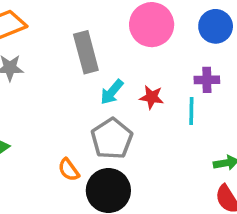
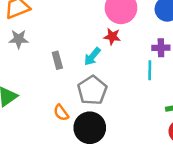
gray rectangle: (86, 52) -> (57, 60), moved, size x0.6
red star: (152, 97) -> (112, 37), moved

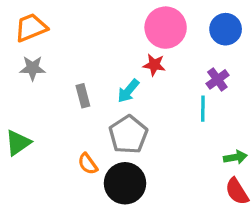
purple cross: (161, 48) -> (217, 79), turned -35

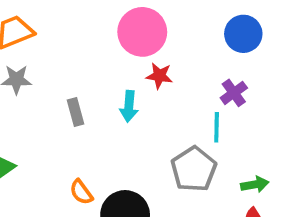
pink circle: (166, 28) -> (142, 32), moved
cyan arrow: (128, 91) -> (129, 106), turned -35
gray pentagon: (128, 135) -> (194, 169), moved

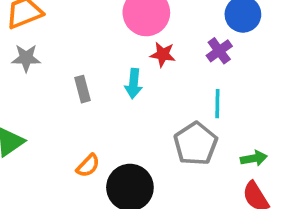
purple cross: (234, 93) -> (219, 51), moved
orange semicircle: (81, 192) -> (88, 166), turned -100

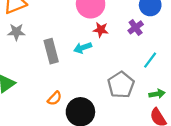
cyan arrow: (134, 84) -> (83, 48), turned 66
gray rectangle: (83, 89) -> (51, 51), size x1.5
cyan line: (217, 104) -> (150, 60), moved, turned 36

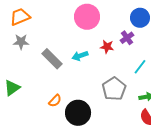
red star: (101, 30) -> (107, 47), moved
gray rectangle: (51, 51) -> (52, 59), turned -30

